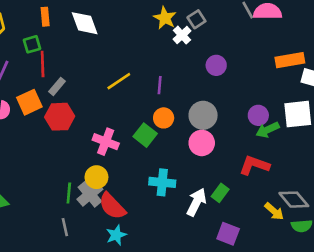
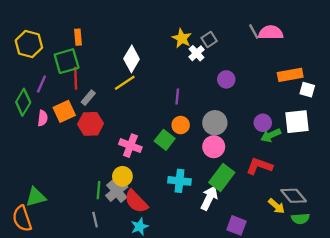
white diamond: (85, 23) -> (132, 59), moved, turned 50
green square: (32, 44) -> (67, 61), size x1.6
yellow line: (119, 81) -> (125, 83), moved
green rectangle: (220, 193) -> (222, 178), moved, size x1.6

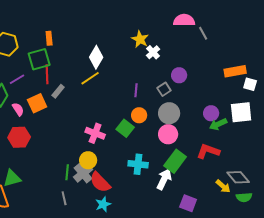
pink semicircle: (271, 33) -> (184, 20), moved
gray square: (209, 39) -> (164, 89), moved
purple line: (41, 84) -> (17, 79), turned 35
pink semicircle: (43, 118) -> (18, 109), turned -40
red hexagon: (91, 124) -> (19, 137), moved

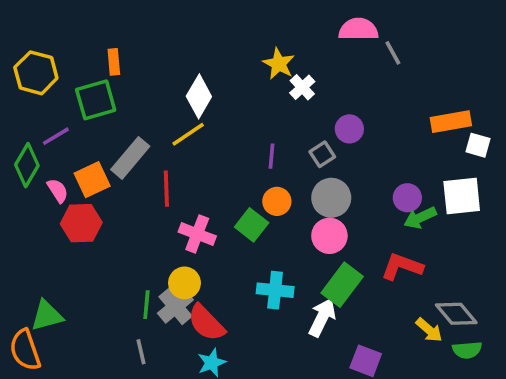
red line: (47, 74) -> (166, 189), moved
gray rectangle: (58, 91) -> (130, 158), size x1.6
red hexagon: (19, 137) -> (81, 223), moved

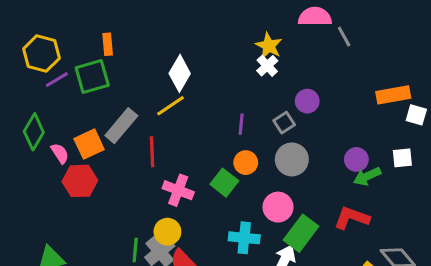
yellow star: (279, 64) -> (269, 46), moved
purple line: (56, 136) -> (57, 80), moved
white square: (462, 196) -> (402, 158), size x0.6
pink circle: (329, 236) -> (278, 207), moved

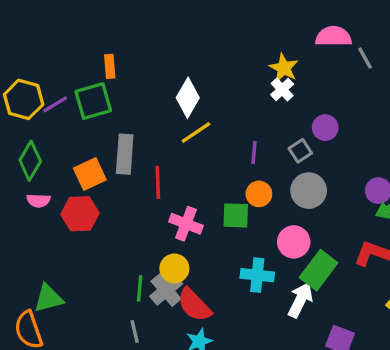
yellow hexagon: (41, 53) -> (24, 99), moved
yellow line: (170, 106) -> (196, 133), moved
gray rectangle: (121, 126) -> (125, 154), turned -36
pink semicircle: (60, 153) -> (38, 201), moved, turned 125
green square: (224, 183) -> (236, 215), turned -36

